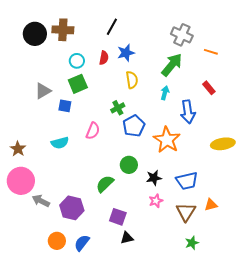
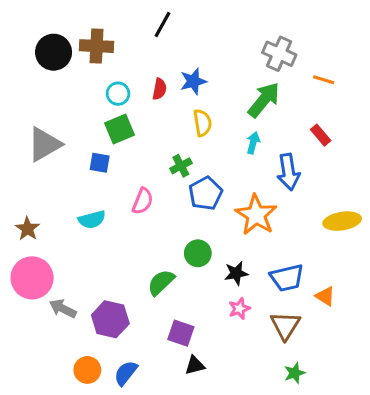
black line: (112, 27) -> (163, 25), moved
gray triangle: (43, 91) -> (44, 144), moved, size x1.4
orange triangle: (211, 205) -> (325, 296), moved, turned 48

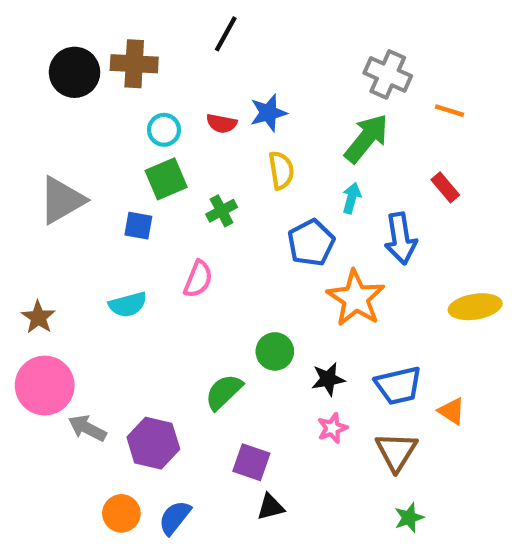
red semicircle: (159, 89) -> (222, 123), turned 90
green cross: (181, 166) -> (222, 211), moved
blue pentagon: (206, 193) -> (311, 243), moved

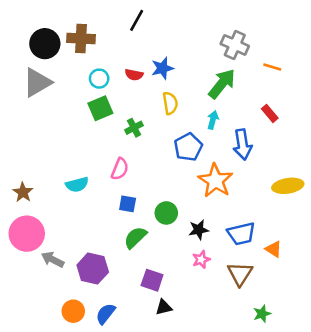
gray triangle: (62, 200) -> (37, 82), moved
blue square: (138, 226) -> (128, 204), moved
green star: (409, 518) -> (262, 314), moved

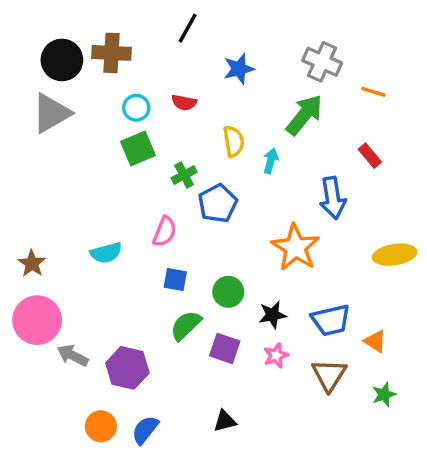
blue star: (162, 68) -> (239, 69), moved
cyan arrow: (213, 120) -> (271, 161), moved
blue pentagon: (188, 147) -> (218, 203), moved
purple square: (152, 280) -> (225, 348), moved
green star: (262, 314) -> (384, 394), moved

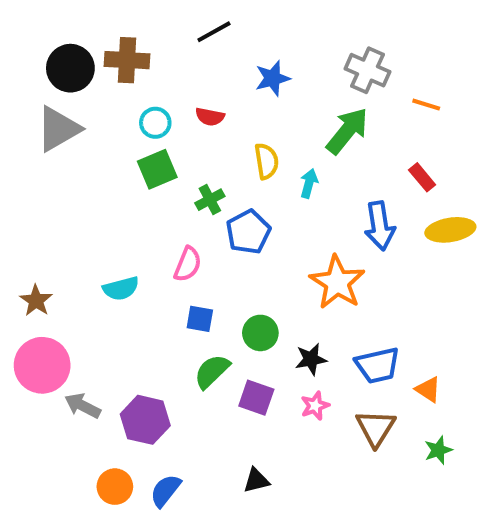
black line: (188, 28) -> (214, 32), turned 32
yellow ellipse: (395, 255) -> (450, 230), moved

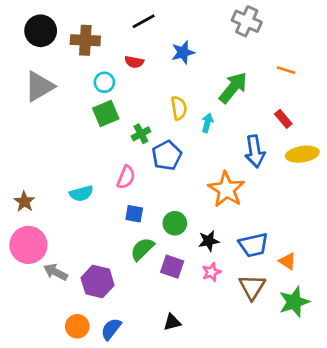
black circle: (70, 68) -> (41, 31), moved
gray cross: (368, 70) -> (247, 21), moved
red semicircle: (210, 117) -> (134, 62), moved
green star: (438, 450) -> (294, 302), size x1.6

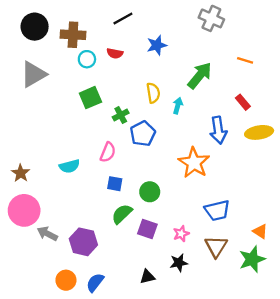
cyan circle: (104, 82) -> (87, 59), moved
black star: (209, 241) -> (179, 263), moved
orange triangle: (287, 261) -> (260, 231), moved

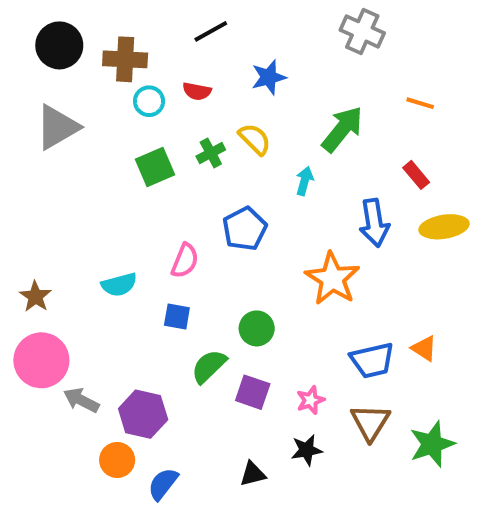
yellow semicircle: (153, 93) -> (255, 139), moved, turned -36
green cross: (121, 115) -> (211, 153), moved
blue square: (115, 184) -> (177, 316), moved
orange triangle: (260, 231) -> (424, 348), moved
orange circle: (66, 280) -> (117, 460), moved

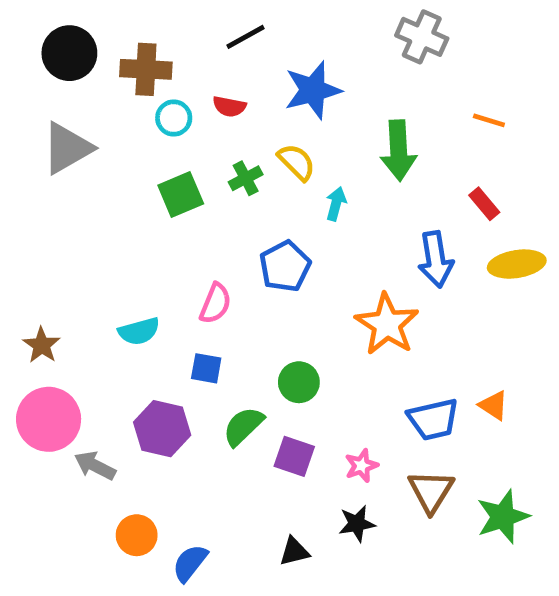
blue star: (269, 77) -> (313, 90), size x1.4
green arrow: (342, 129) -> (399, 150), turned 138
cyan arrow: (305, 181) -> (336, 204), moved
purple hexagon: (143, 414) -> (162, 429), moved

